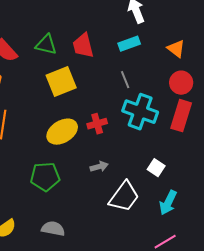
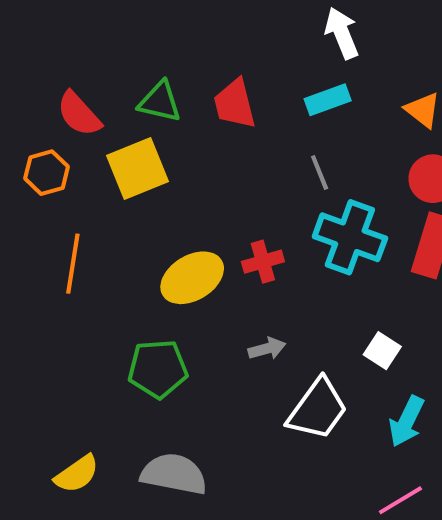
yellow square: (61, 82) -> (138, 169), moved
gray semicircle: (53, 229) -> (174, 474), size x1.4

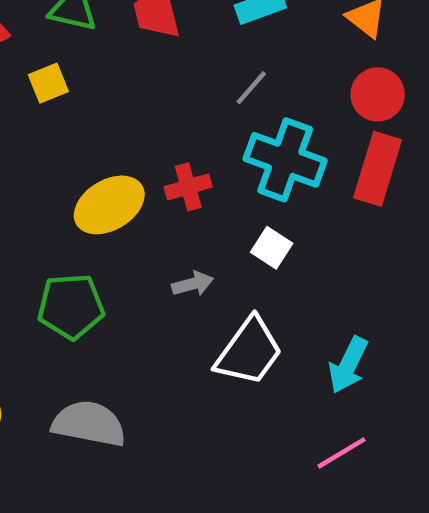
yellow square: (138, 169) -> (48, 83), size x0.6
gray line: (320, 173) -> (251, 88), turned 63
white square: (382, 351) -> (272, 248), moved

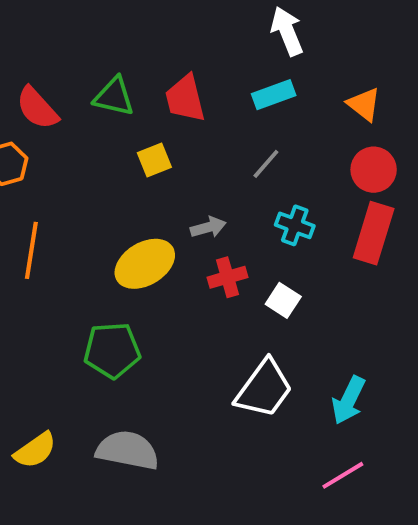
yellow square: (48, 83) -> (154, 160), moved
cyan cross: (285, 160) -> (295, 225), size x0.6
red cross: (188, 187) -> (227, 277), moved
gray arrow: (193, 284) -> (208, 227), moved

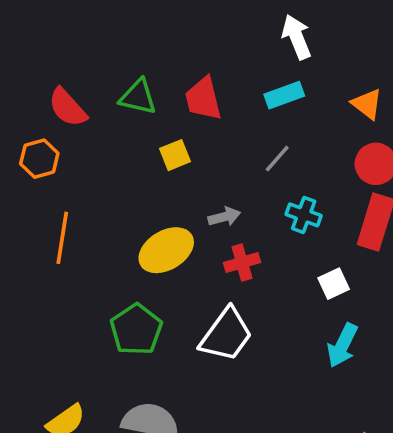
white square: (283, 300) -> (334, 284), moved, turned 32
green pentagon: (112, 350) -> (136, 329), turned -30
white trapezoid: (264, 389) -> (226, 335), moved
cyan arrow: (349, 400) -> (342, 345), moved

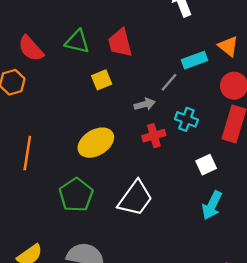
cyan rectangle: (284, 95) -> (195, 60), moved
gray arrow: (224, 217) -> (145, 104), moved
orange line: (62, 238) -> (27, 153), moved
red cross: (242, 263) -> (154, 136), moved

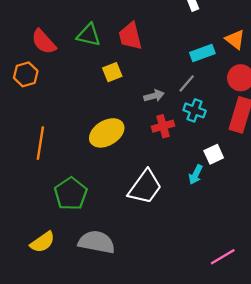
gray line: (169, 82) -> (187, 83), moved
green pentagon: (76, 195) -> (71, 194), moved
cyan arrow: (212, 205) -> (196, 175), moved, size x0.7

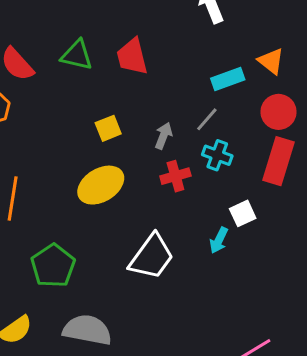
yellow square: (112, 72) -> (108, 128), moved
gray arrow: (154, 96) -> (164, 136), turned -54

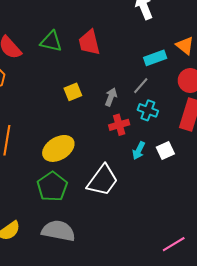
yellow ellipse: (101, 185) -> (58, 148), moved
cyan arrow: (219, 240) -> (139, 151), moved
green pentagon: (53, 266) -> (52, 187), moved

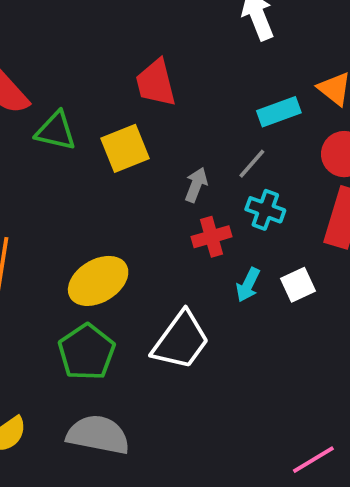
green triangle: (51, 41) -> (56, 131), moved
yellow square: (73, 92) -> (125, 148), moved, size x1.4

